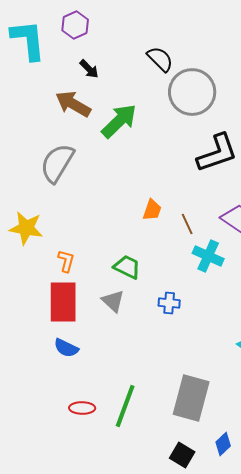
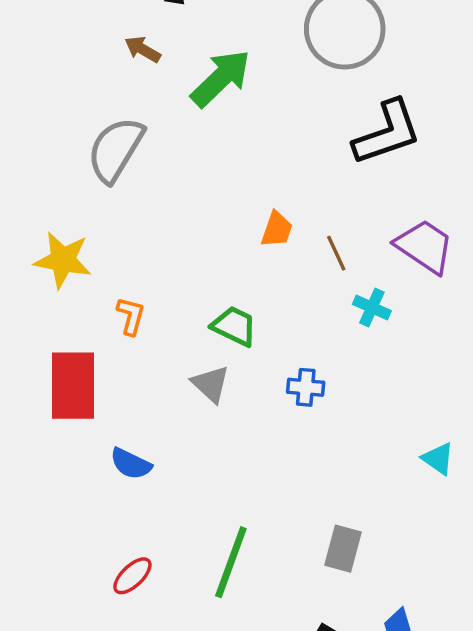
brown arrow: (73, 104) -> (143, 49), size x0.6
cyan cross: (208, 256) -> (372, 307), size x0.7
red rectangle: (63, 302) -> (73, 386), moved
gray rectangle: (191, 398) -> (343, 549), size x0.6
red ellipse: (82, 408) -> (132, 576), moved, turned -45

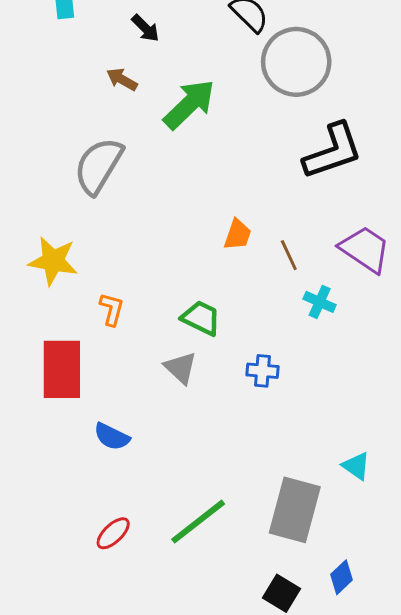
cyan triangle: (438, 459) -> (356, 466), moved
gray rectangle: (343, 549) -> (295, 510), size x1.6
green line: (231, 562) -> (198, 522), turned 32

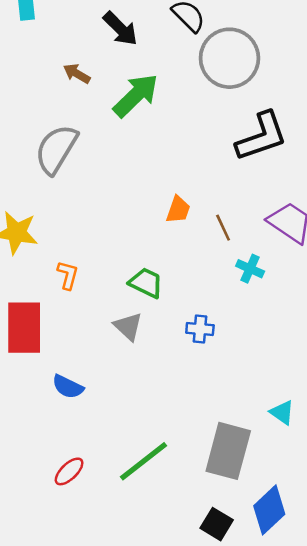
black arrow: (145, 28) -> (120, 29), moved, size x1.4
blue diamond: (342, 577) -> (269, 510), size x1.6

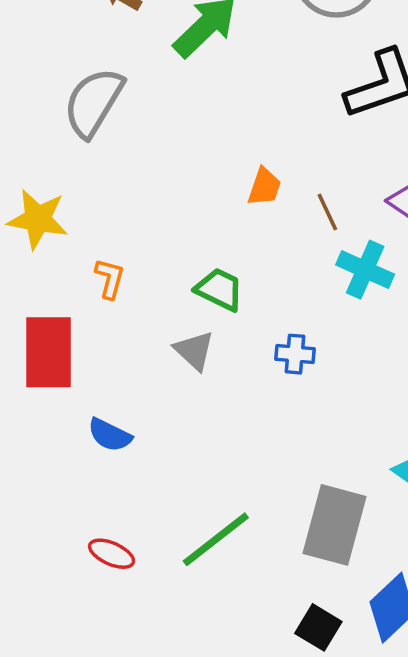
cyan cross: (250, 269) -> (365, 270), size x1.4
red ellipse: (69, 471) -> (112, 554), turned 68

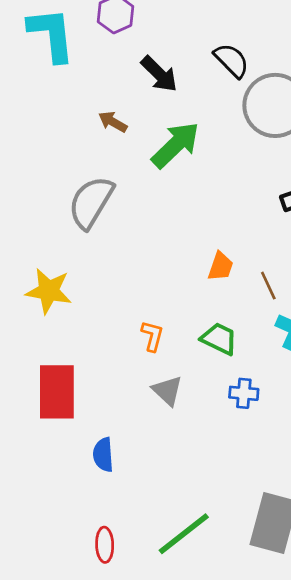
orange L-shape: (110, 279) -> (152, 336), moved
green trapezoid: (219, 289) -> (219, 339), moved
blue semicircle: (110, 435) -> (103, 455), turned 60
red ellipse: (112, 554) -> (105, 545), turned 64

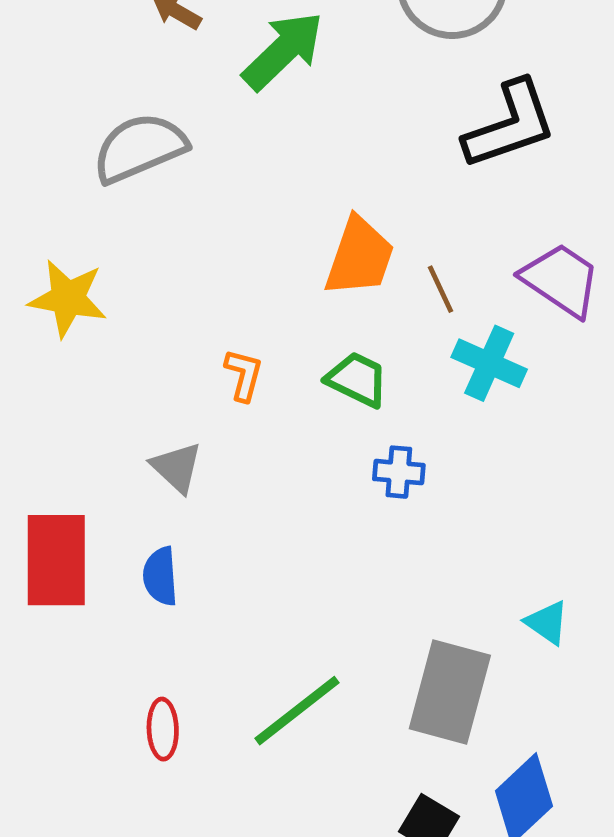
gray semicircle: (91, 202) -> (140, 148), turned 36
orange trapezoid: (221, 266) -> (360, 257), size x1.6
gray triangle: (167, 391) -> (177, 467), moved
red rectangle: (57, 392) -> (56, 560), moved

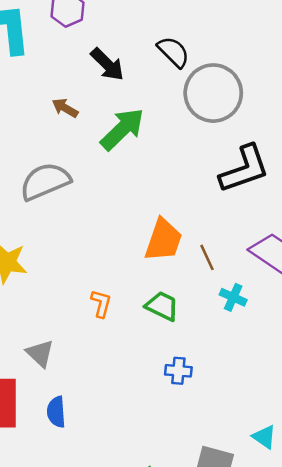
cyan cross: (489, 363) -> (233, 297), size x0.7
gray triangle: (177, 467) -> (40, 353), moved
blue cross: (399, 472) -> (178, 371), moved

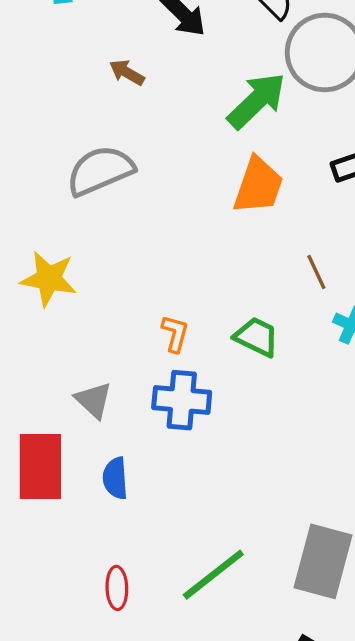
green arrow: (122, 129) -> (257, 101), moved
orange trapezoid: (163, 240) -> (258, 186), moved
blue cross: (178, 371) -> (182, 400), moved, size x1.6

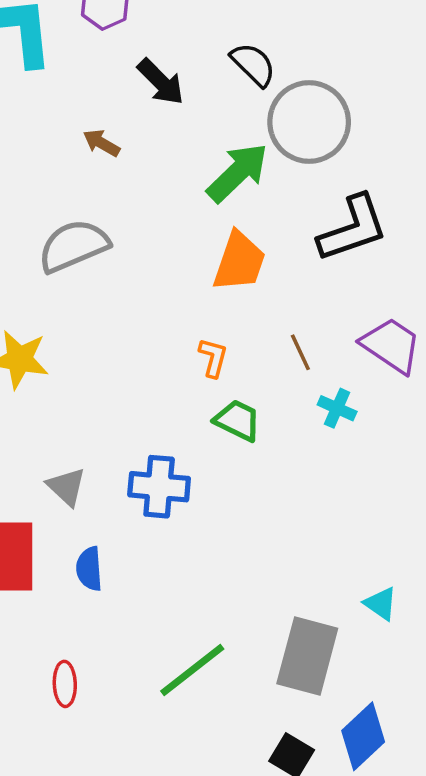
orange L-shape: (175, 334) -> (213, 358), moved
red ellipse: (117, 588) -> (65, 684), moved

